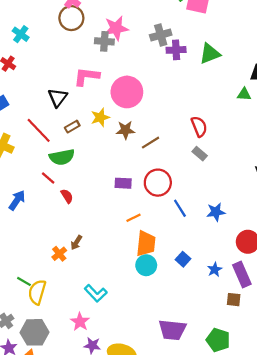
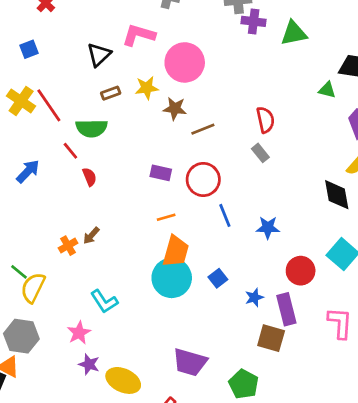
red line: (39, 130) -> (49, 105), moved
cyan circle: (146, 265) -> (172, 278), size x1.5
brown square: (234, 300) -> (271, 338), size x1.5

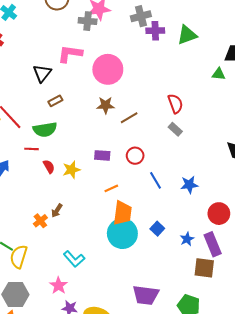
yellow star: (147, 88) -> (71, 170), moved
red line: (70, 151) -> (32, 149), turned -40
red circle: (203, 179) -> (135, 156), size x0.7

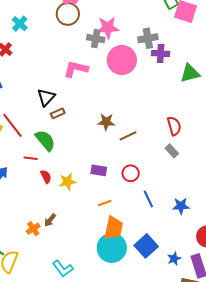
green triangle: (187, 35) -> (190, 73), moved
pink circle: (108, 69) -> (122, 60), moved
black triangle: (42, 73) -> (46, 97), moved
green semicircle: (45, 130) -> (45, 140), turned -125
blue square: (157, 229) -> (146, 246), size x1.6

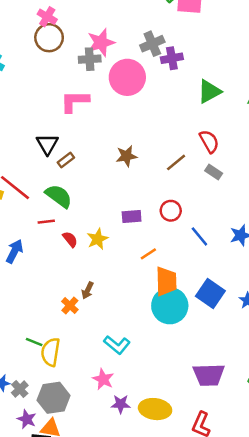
green triangle: (190, 73) -> (209, 91), moved
brown line: (128, 136) -> (176, 162), moved

